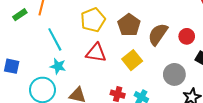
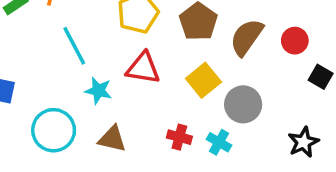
cyan star: (58, 66) -> (98, 91), moved
gray circle: (174, 74) -> (243, 104), moved

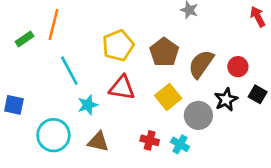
cyan star: (98, 91) -> (88, 105), turned -30
black star: (303, 142) -> (226, 100), moved

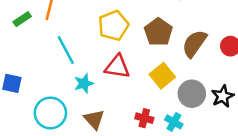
black star: (226, 100) -> (223, 96), moved
brown triangle: (98, 142) -> (94, 119), turned 35

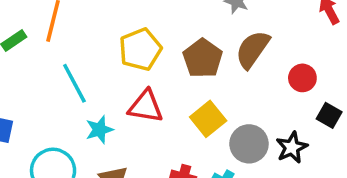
brown semicircle: (194, 44) -> (253, 49), moved

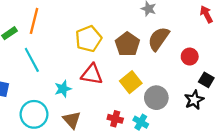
cyan line: (74, 83) -> (32, 60), moved
black star: (292, 147) -> (194, 100), moved

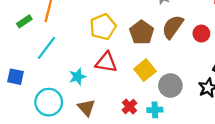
red circle: (190, 57) -> (201, 34), moved
cyan line: (32, 60) -> (46, 48), turned 65
red cross: (115, 119) -> (129, 107), turned 32
cyan cross: (141, 122) -> (155, 110), turned -32

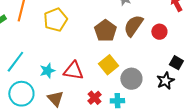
yellow pentagon: (103, 27) -> (55, 20), moved
cyan line: (46, 48) -> (15, 62), moved
red triangle: (106, 62) -> (73, 71), moved

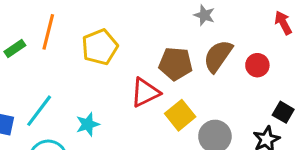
brown pentagon: (105, 31) -> (176, 64), turned -30
red triangle: (73, 71) -> (145, 92), moved, turned -35

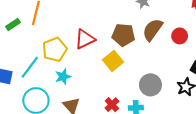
yellow pentagon: (100, 47) -> (55, 49), moved
red triangle: (145, 92) -> (85, 39), moved
yellow square: (180, 115) -> (113, 61), moved

